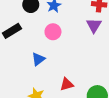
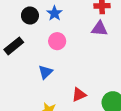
purple triangle: (94, 25) -> (99, 29), turned -49

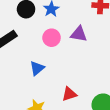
purple triangle: (99, 29) -> (79, 34), moved

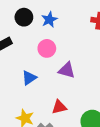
purple triangle: (79, 34) -> (67, 70), moved

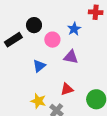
black circle: (24, 17) -> (34, 25), moved
blue star: (49, 20) -> (74, 29), moved

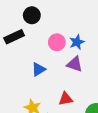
black circle: (34, 25) -> (32, 15), moved
blue star: (74, 29) -> (77, 42), moved

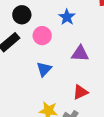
pink circle: (57, 42) -> (42, 36), moved
blue star: (77, 42) -> (67, 17), moved

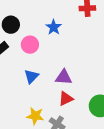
purple triangle: (80, 54) -> (64, 77), moved

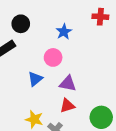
pink circle: (30, 45) -> (53, 57), moved

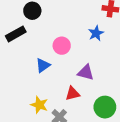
blue star: (64, 32) -> (96, 33), moved
purple triangle: (68, 84) -> (86, 72), moved

